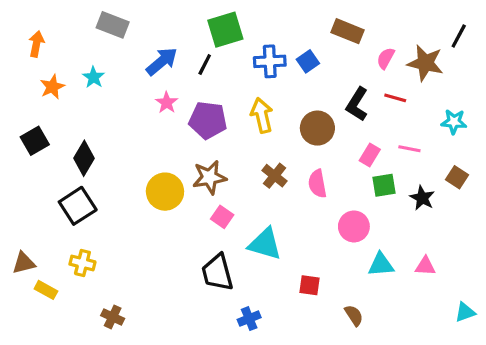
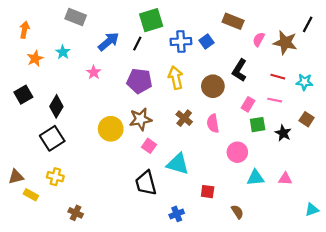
red line: (395, 98) -> (278, 77), moved
pink star: (167, 103) -> (94, 72), moved
blue cross: (249, 319) -> (177, 214), moved

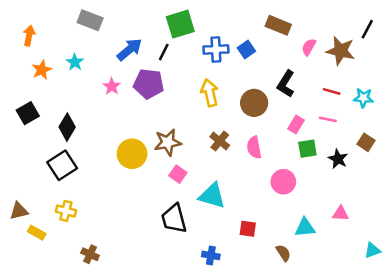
purple pentagon: (139, 81) -> (149, 84), moved
cyan triangle: (255, 178) -> (305, 228), moved
blue cross: (177, 214) -> (211, 255), turned 32

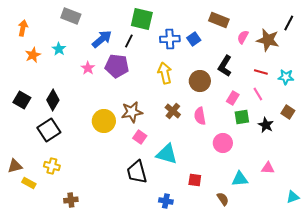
green square: (180, 24) -> (142, 19), turned 30
black square: (28, 113) -> (22, 100), moved, turned -30
pink line: (328, 119) -> (258, 94), turned 48
brown cross: (90, 254) -> (71, 200), turned -32

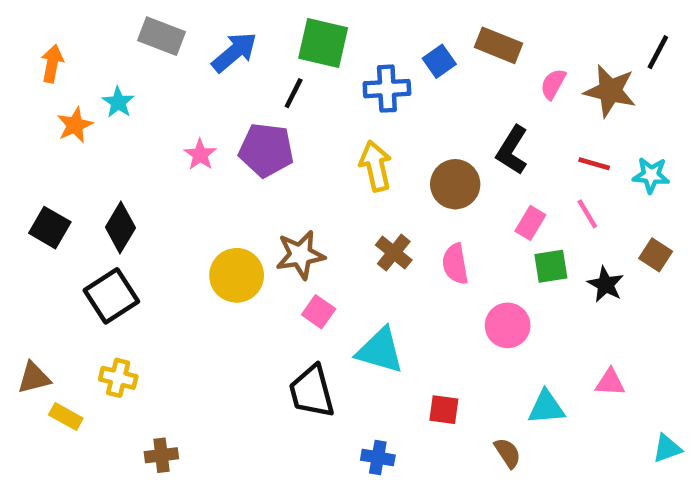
blue arrow: (102, 39) -> (234, 52), moved
blue square: (194, 39) -> (439, 61), moved
cyan star: (59, 49) -> (118, 102), moved

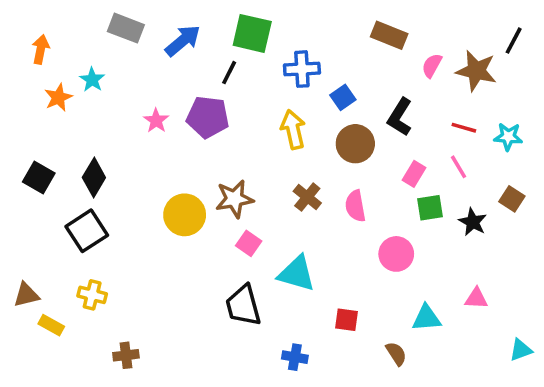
blue square: (439, 61) -> (343, 97), moved

